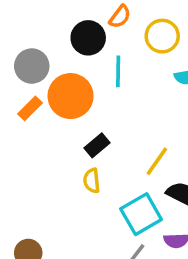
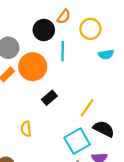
yellow semicircle: (92, 181) -> (26, 129), moved

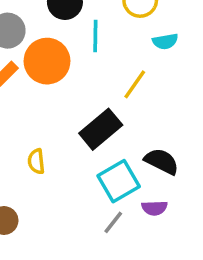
black rectangle: (49, 98) -> (101, 129), moved, size x1.6
yellow line: (87, 108) -> (135, 84), moved

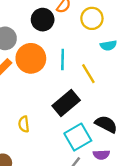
cyan line: (95, 36) -> (63, 60), moved
yellow line: (135, 84) -> (88, 74), turned -66

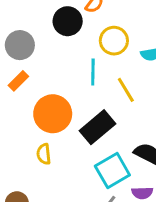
yellow circle: (92, 18) -> (114, 41), moved
orange circle: (31, 58) -> (53, 114), moved

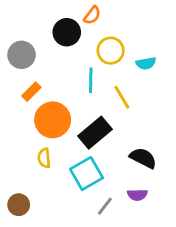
orange rectangle: (18, 81) -> (31, 92), moved
cyan square: (112, 170) -> (87, 174), moved

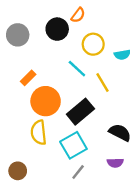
gray circle: (22, 55) -> (18, 35), moved
cyan line: (91, 80) -> (77, 69), turned -48
yellow semicircle: (44, 158) -> (39, 132), size x1.5
gray line: (105, 206) -> (78, 172), moved

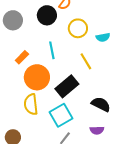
cyan line: (77, 69) -> (52, 50), moved, turned 36

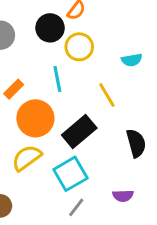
yellow circle: (78, 28) -> (79, 47), moved
yellow semicircle: (31, 104) -> (27, 158), turned 60
black semicircle: (101, 104) -> (136, 143), moved, turned 48

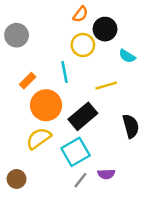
black circle: (50, 28) -> (105, 29), moved
cyan semicircle: (132, 60) -> (127, 56), turned 42
yellow line: (107, 95) -> (106, 86), turned -75
purple semicircle: (123, 196) -> (106, 174), moved

